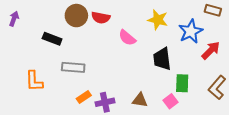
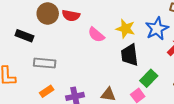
yellow star: (158, 20) -> (126, 29), moved
green rectangle: (182, 83) -> (149, 78), turned 42
orange rectangle: (84, 97) -> (47, 91), moved

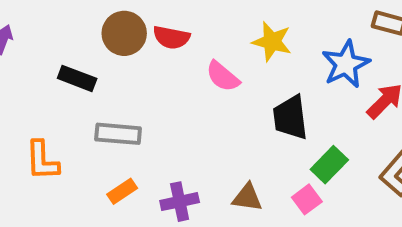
yellow star: (126, 29) -> (272, 42), moved

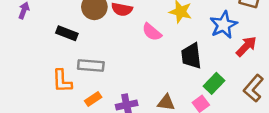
orange L-shape: (42, 161) -> (62, 81), moved

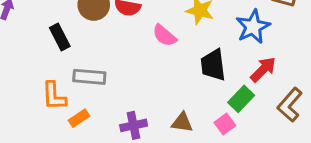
black rectangle: (67, 33) -> (60, 37), turned 42
red arrow: (246, 46) -> (263, 69), moved
orange rectangle: (93, 99) -> (79, 118), moved

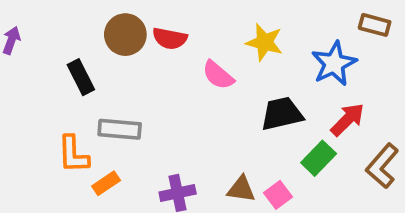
black trapezoid: (213, 65) -> (282, 114), turned 84
pink square: (225, 124) -> (278, 195), moved

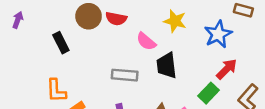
black trapezoid: (282, 114) -> (167, 65), moved, turned -84
gray rectangle: (120, 129) -> (125, 75), moved

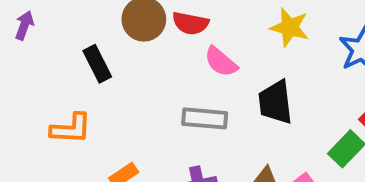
pink semicircle: (146, 41) -> (221, 62), moved
orange L-shape: (56, 91) -> (71, 129), moved, turned -85

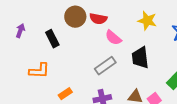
purple arrow: (24, 25) -> (20, 31), moved
gray rectangle: (205, 118) -> (105, 66), turned -40

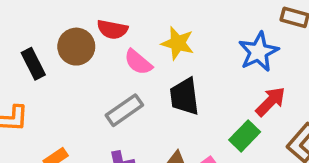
brown circle: (75, 17) -> (76, 47), moved
yellow star: (147, 21) -> (178, 43), moved

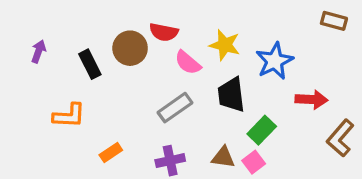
blue star: (258, 52) -> (275, 61), moved
red arrow: (270, 102) -> (311, 100), turned 48
green rectangle: (245, 136) -> (262, 130), moved

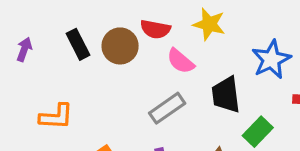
yellow star: (225, 45) -> (209, 24), moved
black rectangle: (90, 64) -> (78, 44), moved

